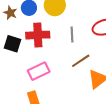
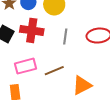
brown line: (81, 61) -> (54, 71), moved

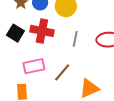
brown line: (54, 71) -> (62, 72), turned -30

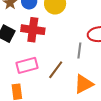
gray line: (75, 39) -> (79, 51), moved

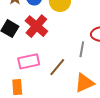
red cross: (33, 30) -> (36, 26), turned 30

